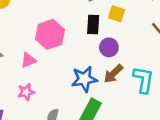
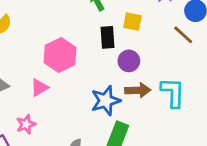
brown arrow: (113, 74) -> (138, 90), turned -130
pink star: (26, 92) -> (26, 124), moved

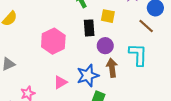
pink triangle: (39, 88) -> (60, 82), moved
brown arrow: (138, 90) -> (112, 68), turned -96
cyan L-shape: (173, 93) -> (138, 55), moved

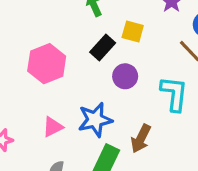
black rectangle: (89, 28) -> (103, 47), turned 42
brown arrow: (112, 68) -> (141, 139), moved, turned -150

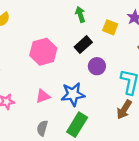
yellow square: (133, 31) -> (110, 27), moved
brown arrow: (141, 139) -> (124, 110), moved

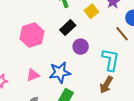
yellow square: (110, 27) -> (91, 11), turned 32

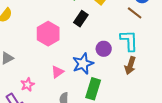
purple circle: (81, 47) -> (104, 49), moved

